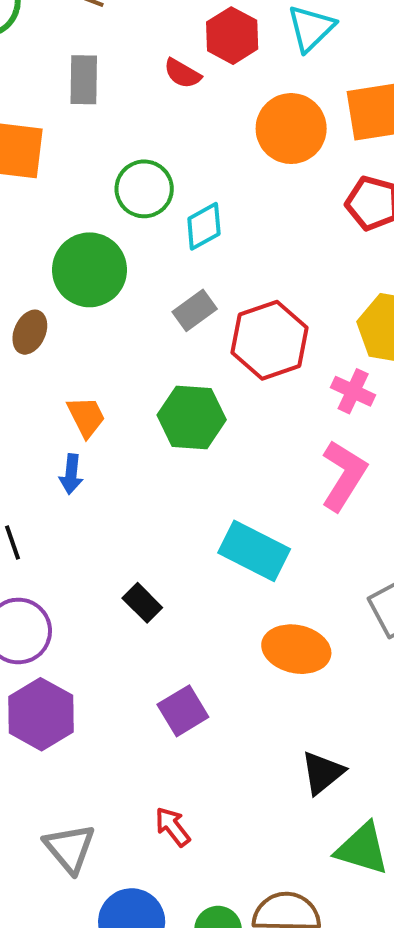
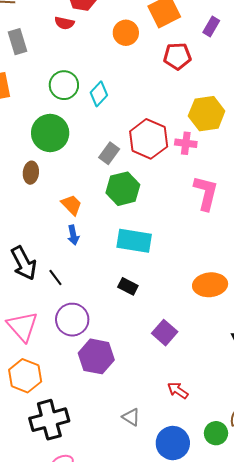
orange circle: (291, 129) -> (126, 33), size x0.7
gray rectangle: (195, 310) -> (109, 153), moved
pink cross: (353, 391) -> (186, 143), moved
cyan rectangle: (254, 551) -> (134, 241), moved
gray triangle: (70, 848) -> (131, 417), size x0.7

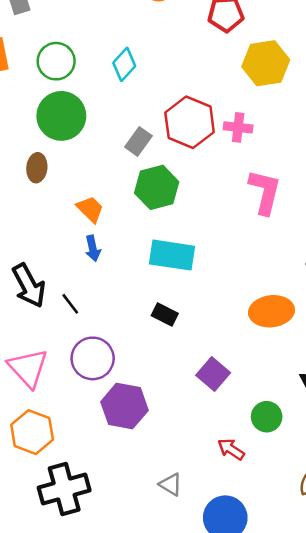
green circle: (64, 85) -> (56, 61), moved
yellow hexagon: (207, 114) -> (266, 63), moved
green circle: (216, 433) -> (267, 417), moved

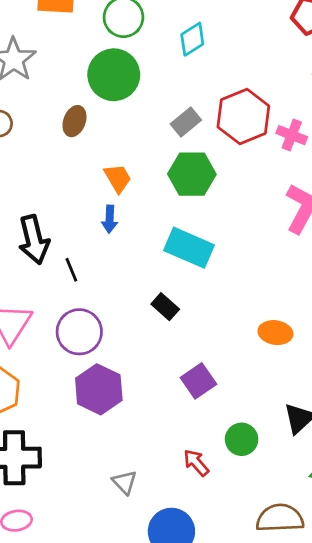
orange ellipse: (271, 311) -> (275, 333), size x0.7

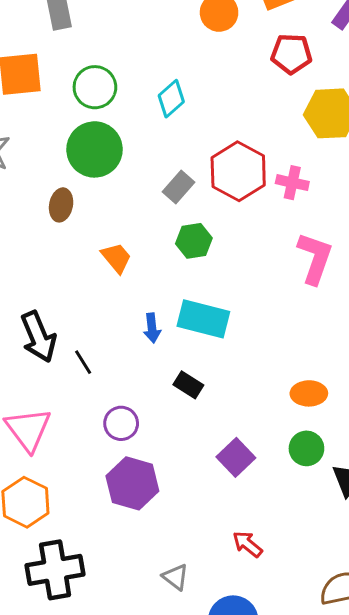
green hexagon: (192, 174) -> (194, 241), size x0.7
blue arrow: (110, 219) -> (152, 328), moved
purple circle: (79, 332) -> (121, 423), moved, size x0.7
green circle: (242, 439) -> (306, 448), moved

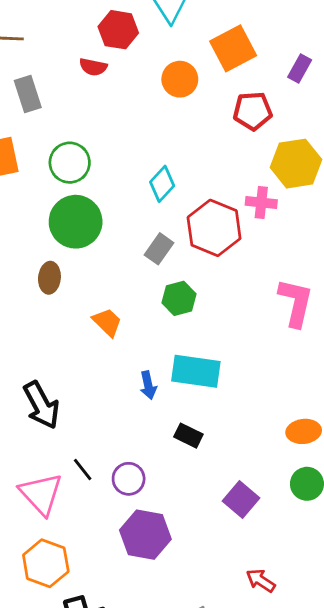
cyan diamond: (171, 99) -> (162, 184), moved
pink cross: (292, 183) -> (261, 203), moved
black line: (83, 362) -> (83, 470), moved

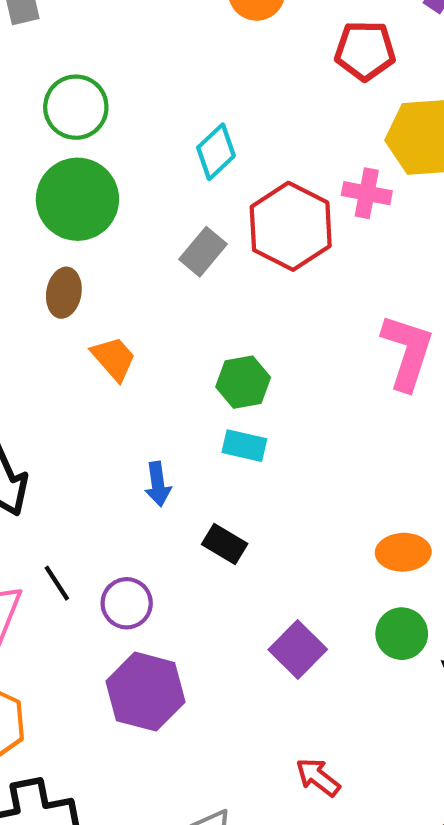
brown ellipse: (49, 278) -> (64, 293), moved
green hexagon: (179, 298) -> (243, 382), moved
cyan rectangle: (196, 371) -> (244, 446), size x0.6
blue arrow: (148, 385) -> (158, 484), moved

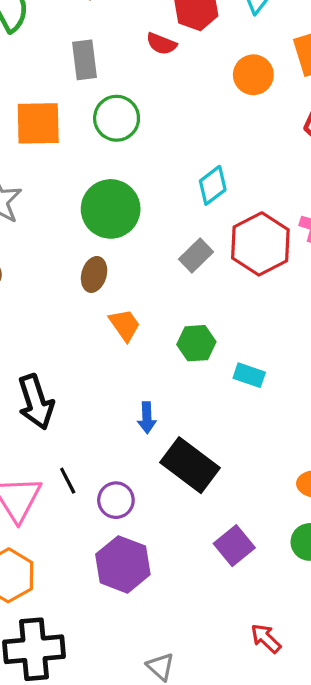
green circle: (76, 107) -> (117, 118), moved
green hexagon: (243, 382) -> (196, 343), moved
cyan rectangle: (244, 446) -> (249, 375), moved
black rectangle: (225, 544) -> (190, 465), size x1.8
red arrow: (318, 777) -> (266, 638), moved

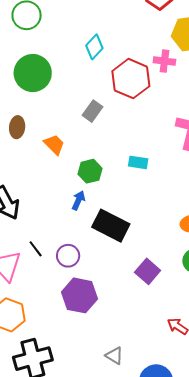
gray rectangle: (196, 256) -> (92, 111), moved
brown ellipse: (94, 274) -> (17, 127), moved
green hexagon: (196, 343) -> (90, 171), moved
blue arrow: (147, 418) -> (78, 200), turned -144

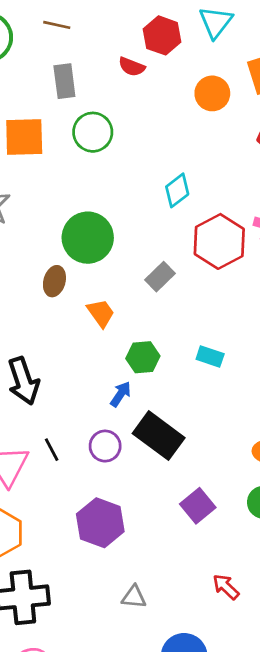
green circle: (33, 73) -> (88, 238), moved
purple circle: (68, 256) -> (105, 446), moved
gray triangle: (114, 356) -> (134, 597), moved, turned -36

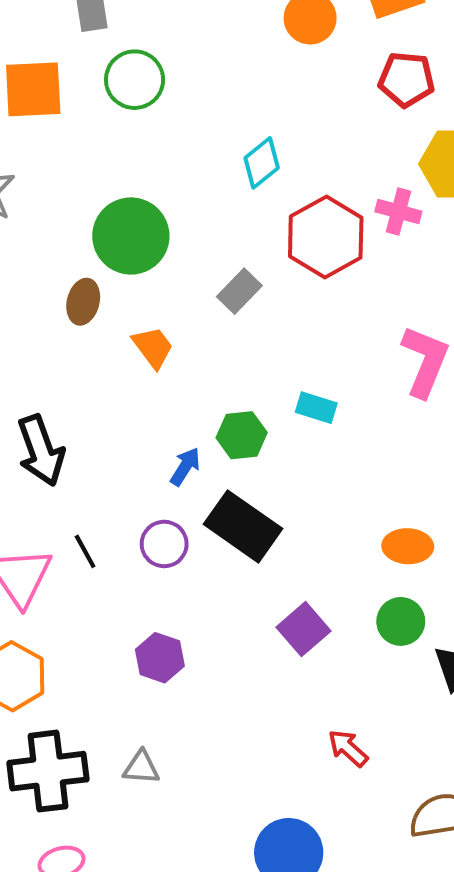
green hexagon: (143, 357) -> (242, 435), moved
purple hexagon: (100, 523) -> (160, 658), size x0.7
gray triangle: (134, 597) -> (141, 768), moved

